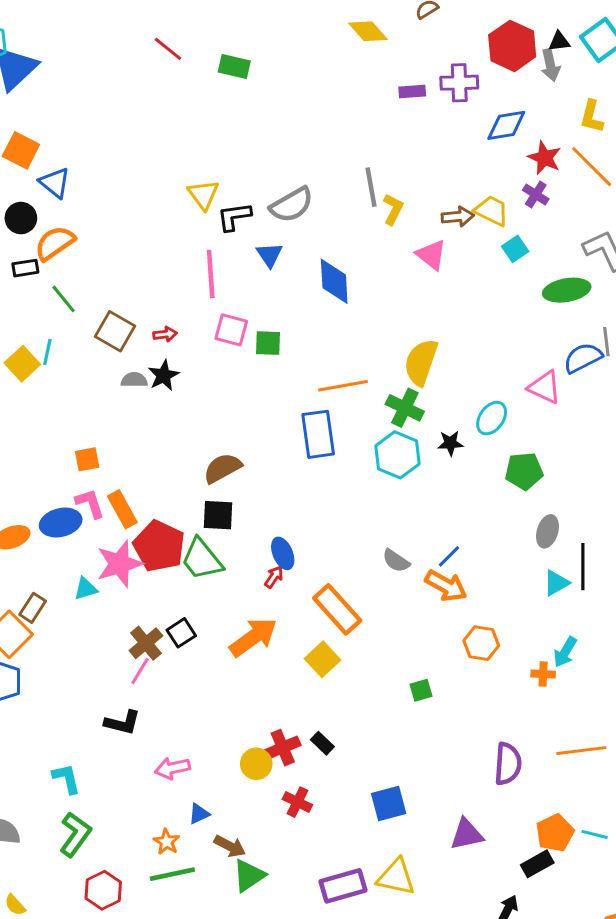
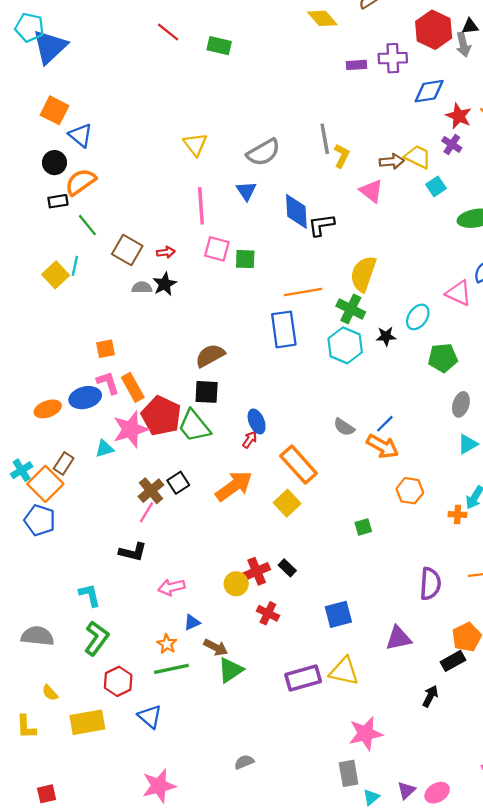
black L-shape: (234, 217) -> (321, 225), moved

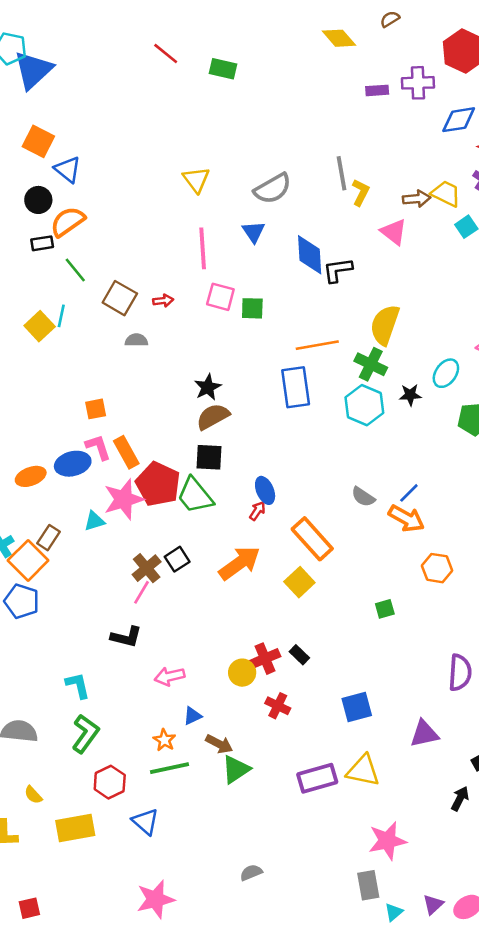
black star: (165, 284) -> (208, 387), moved

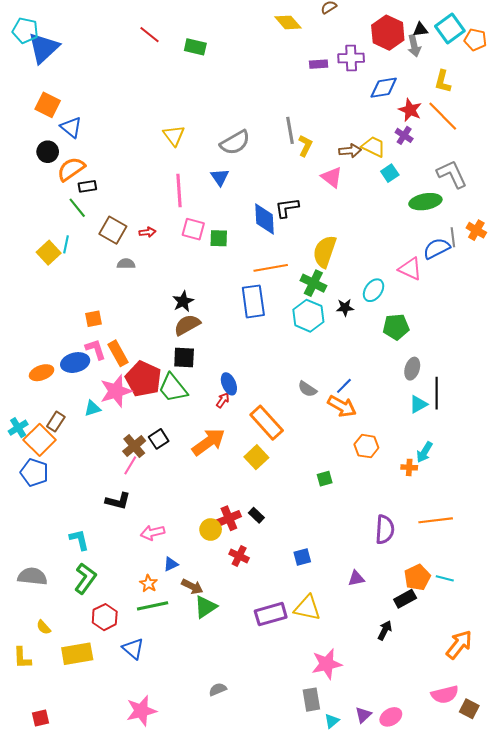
black rectangle: (42, 243) -> (87, 186), moved
blue diamond: (310, 255) -> (265, 219), moved
blue square: (357, 707) -> (302, 557), size x0.7
purple triangle: (424, 734) -> (356, 578), size x0.7

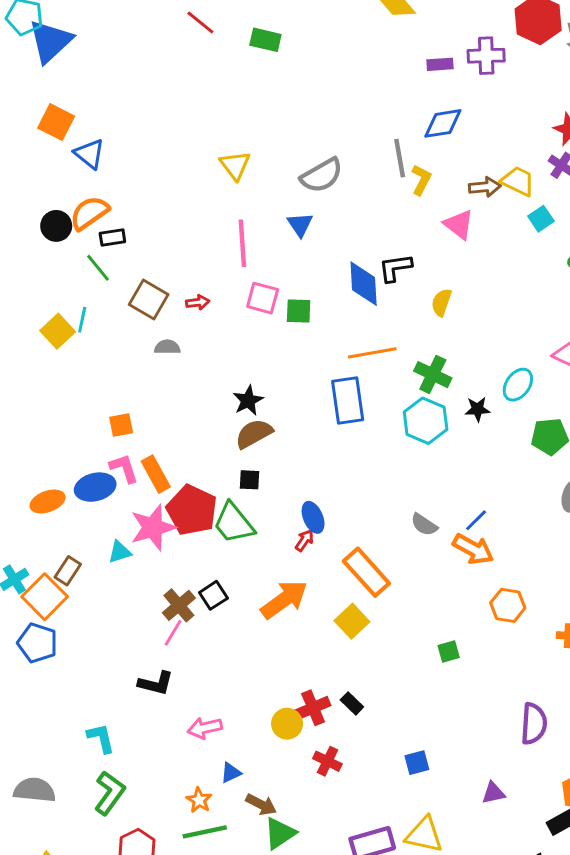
blue diamond: (384, 88) -> (443, 123), moved
black circle: (48, 152) -> (56, 226), moved
yellow semicircle: (325, 252) -> (441, 302), moved, size x0.6
black square: (184, 357) -> (250, 480), size x0.7

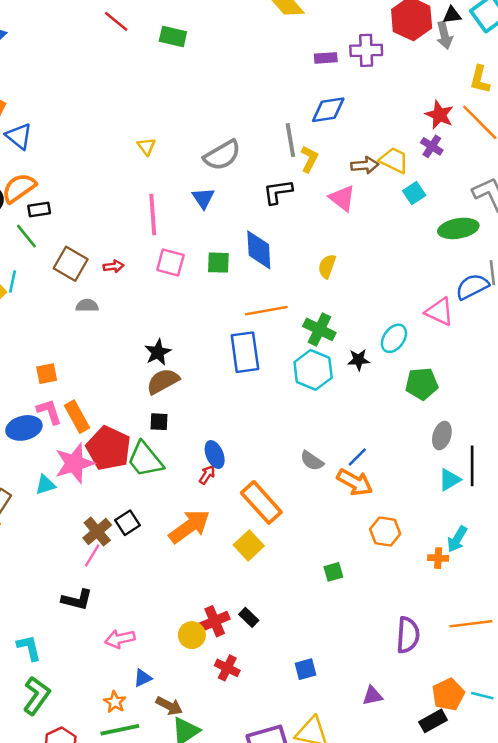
yellow triangle: (235, 165) -> (146, 146), size x0.7
black L-shape: (395, 268) -> (278, 192), moved
green square: (299, 311) -> (218, 263), moved

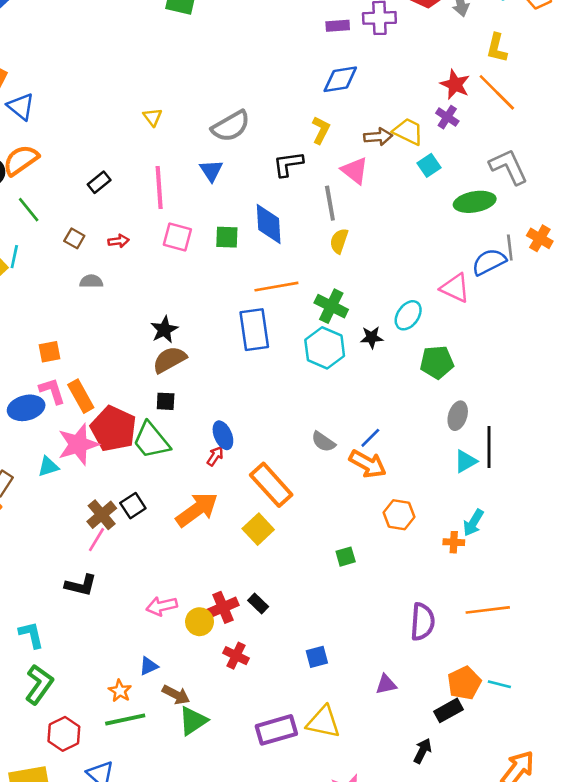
gray line: (290, 140) -> (330, 203), moved
black rectangle: (39, 210) -> (99, 182), moved, turned -30
brown square: (71, 264) -> (74, 238), size x0.6
pink arrow: (120, 639) -> (162, 606), moved

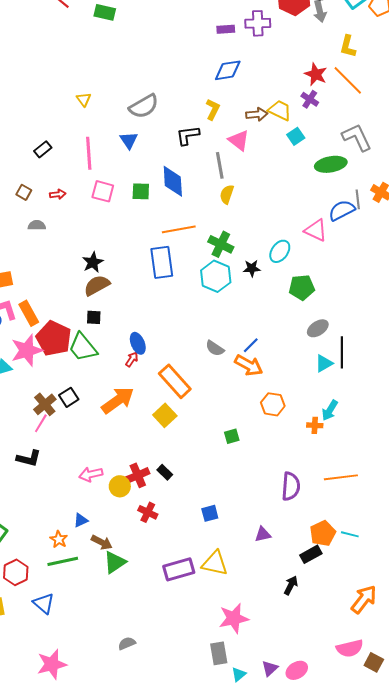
gray ellipse: (458, 416) -> (318, 328), turned 40

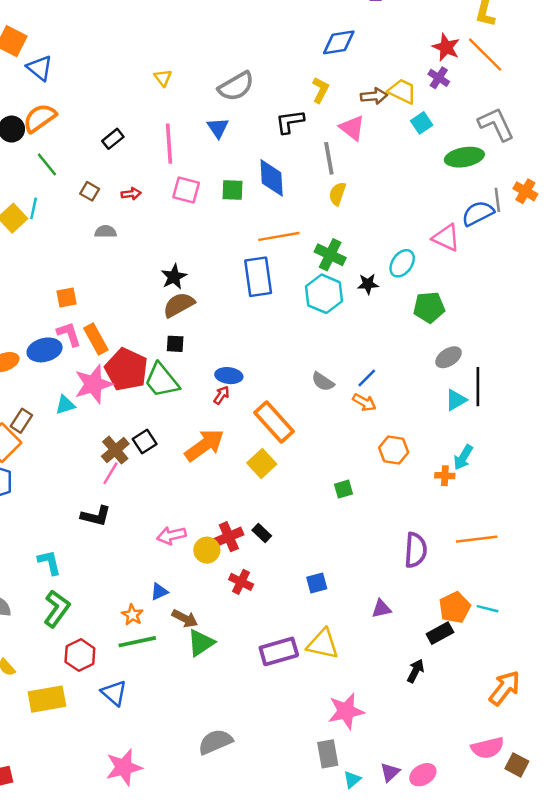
blue ellipse: (138, 343) -> (229, 376), turned -60
orange arrow: (249, 365) -> (364, 402), size x0.7
gray semicircle: (127, 643) -> (215, 742), size x1.6

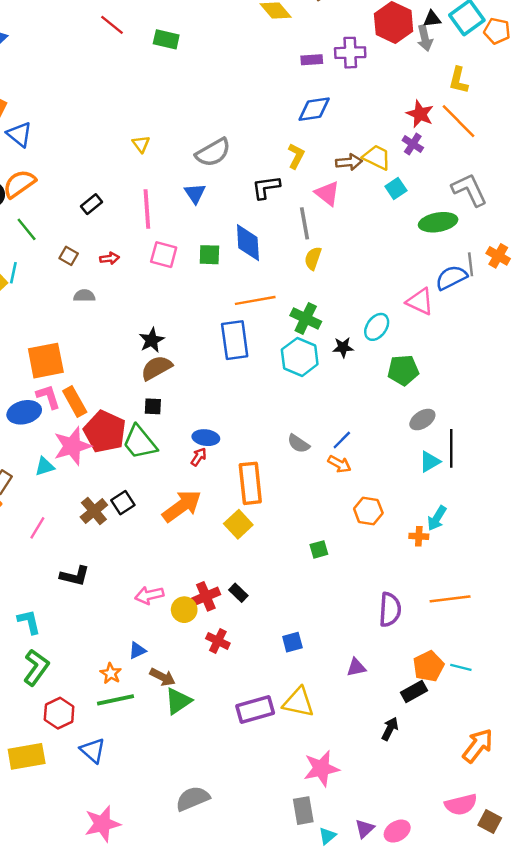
orange square: (66, 297) -> (46, 361), size x1.8
orange rectangle: (274, 422) -> (250, 483), turned 36
pink line: (110, 473) -> (37, 528), moved

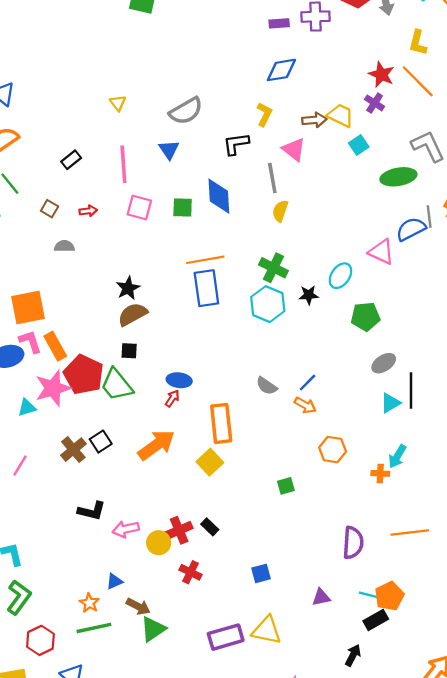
orange line: (255, 300) -> (205, 260), moved
black L-shape: (75, 576) -> (92, 511), moved
cyan line: (461, 667) -> (369, 595), moved

